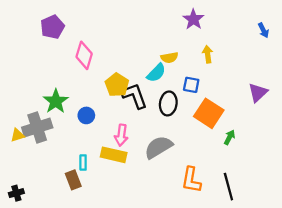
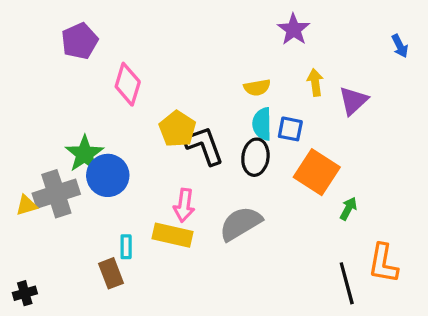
cyan semicircle: (156, 73) -> (262, 124), moved, turned 135
purple triangle: (258, 93) -> (353, 101), moved
blue circle: (86, 115) -> (108, 175), moved, size x1.6
orange L-shape: (191, 180) -> (383, 263), moved

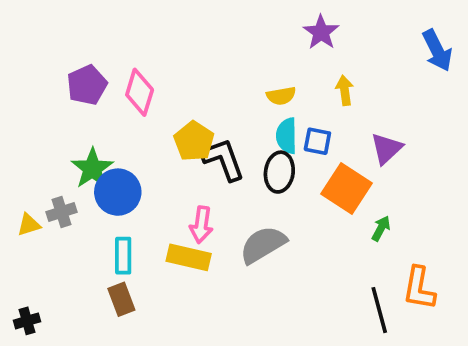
purple pentagon: (80, 41) -> (87, 85), moved
blue arrow: (400, 46) -> (437, 50), size x1.6
purple triangle: (353, 101) -> (386, 148), moved
gray cross: (56, 194) -> (62, 212), size x0.6
cyan rectangle: (126, 247) -> (123, 256), moved, size x1.4

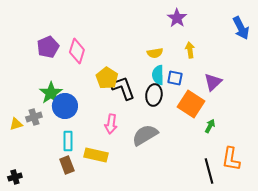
yellow rectangle: (189, 257) -> (96, 155), moved

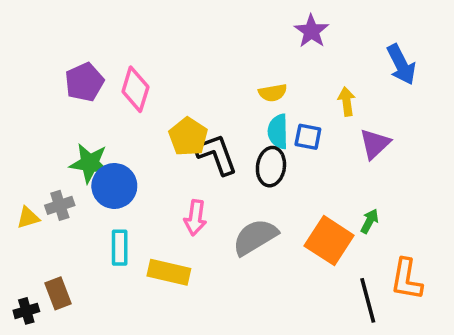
blue arrow: (241, 28) -> (401, 65), moved
yellow arrow: (190, 50) -> (347, 102), moved
green star: (51, 93) -> (90, 163), turned -30
orange square: (191, 104) -> (329, 241), moved
brown rectangle: (67, 165) -> (58, 293), moved

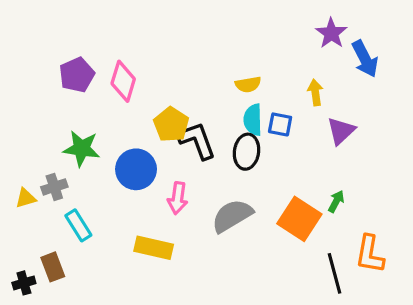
purple star: (311, 31) -> (331, 33), moved
blue circle: (114, 186) -> (136, 169), moved
cyan rectangle: (120, 248) -> (78, 225), moved, turned -32

